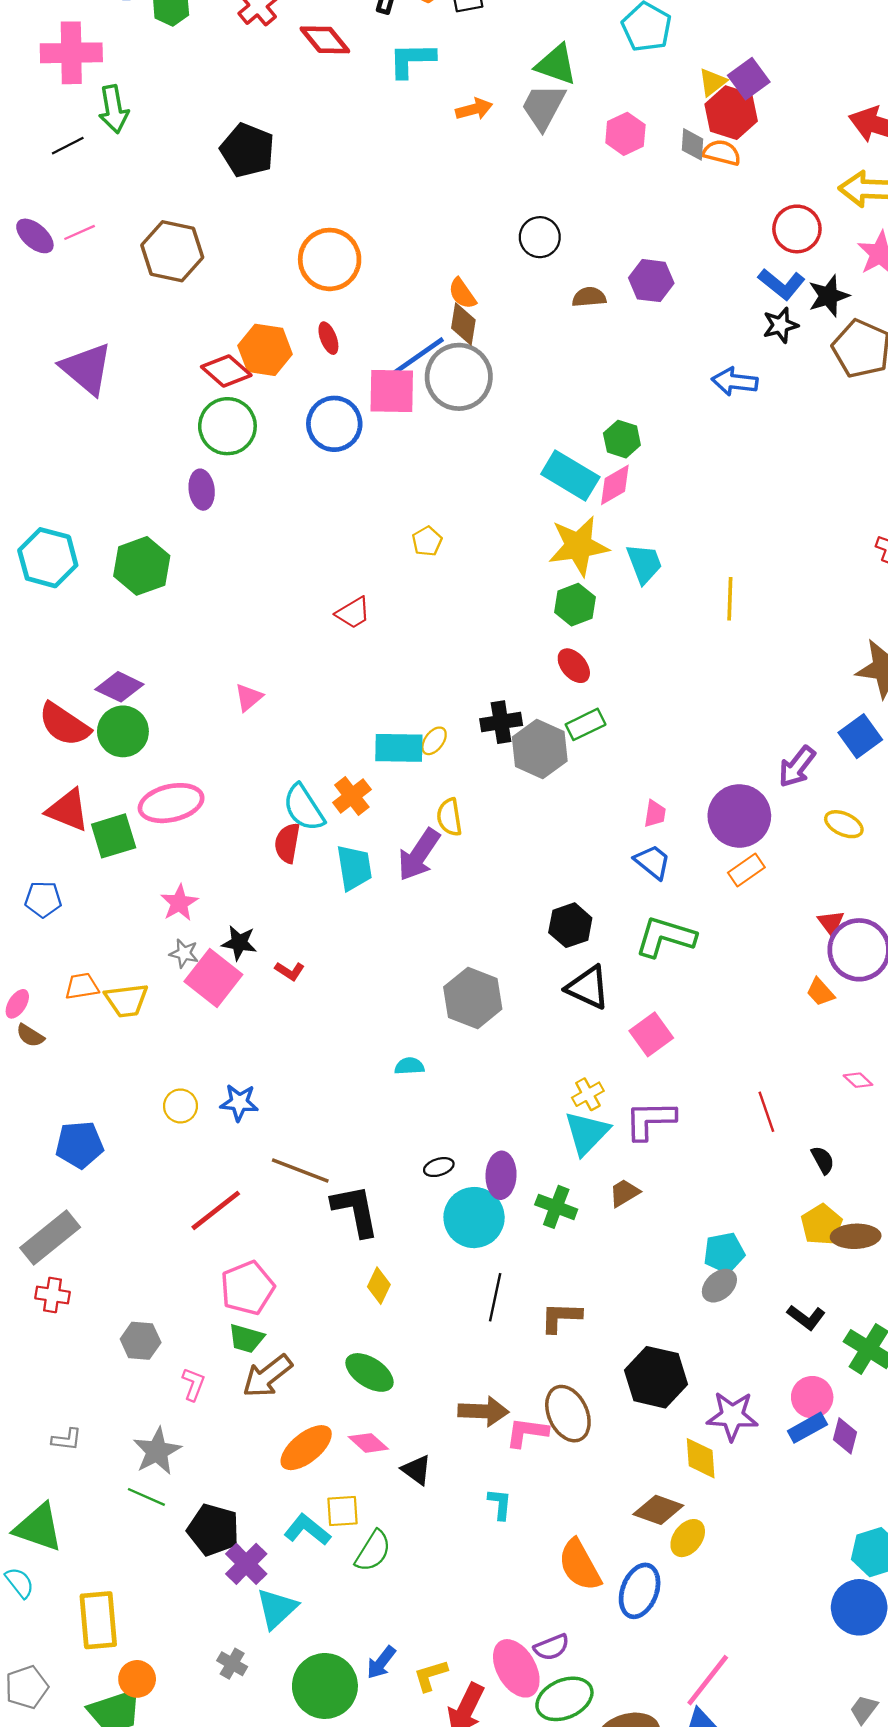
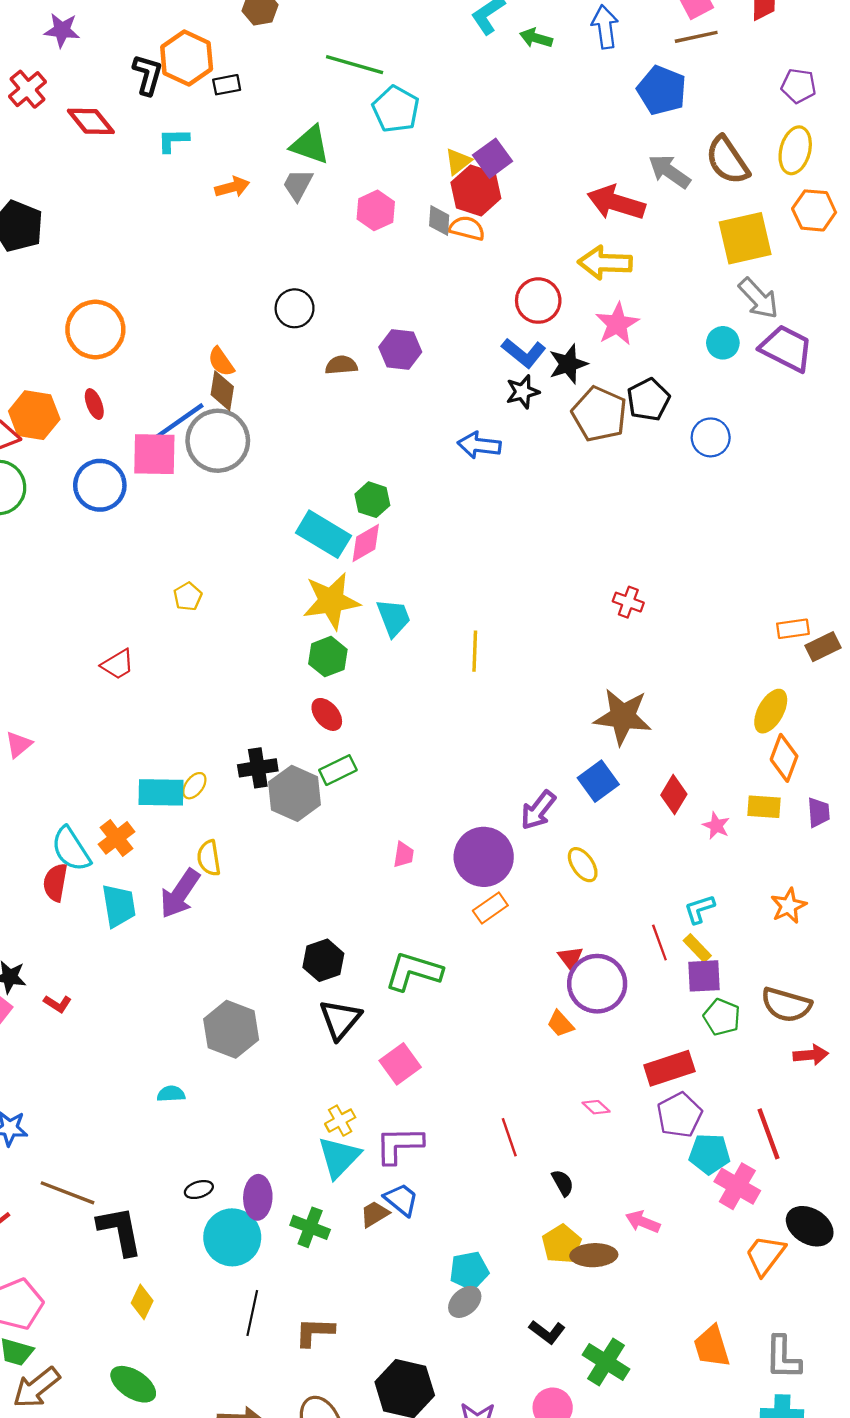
cyan L-shape: (412, 60) -> (173, 140), size x0.7
gray trapezoid: (543, 107) -> (298, 185), size x0.7
yellow ellipse: (844, 824) -> (583, 865), turned 30
blue trapezoid: (652, 862) -> (401, 1200), moved
black triangle: (588, 987) -> (340, 1019), turned 45

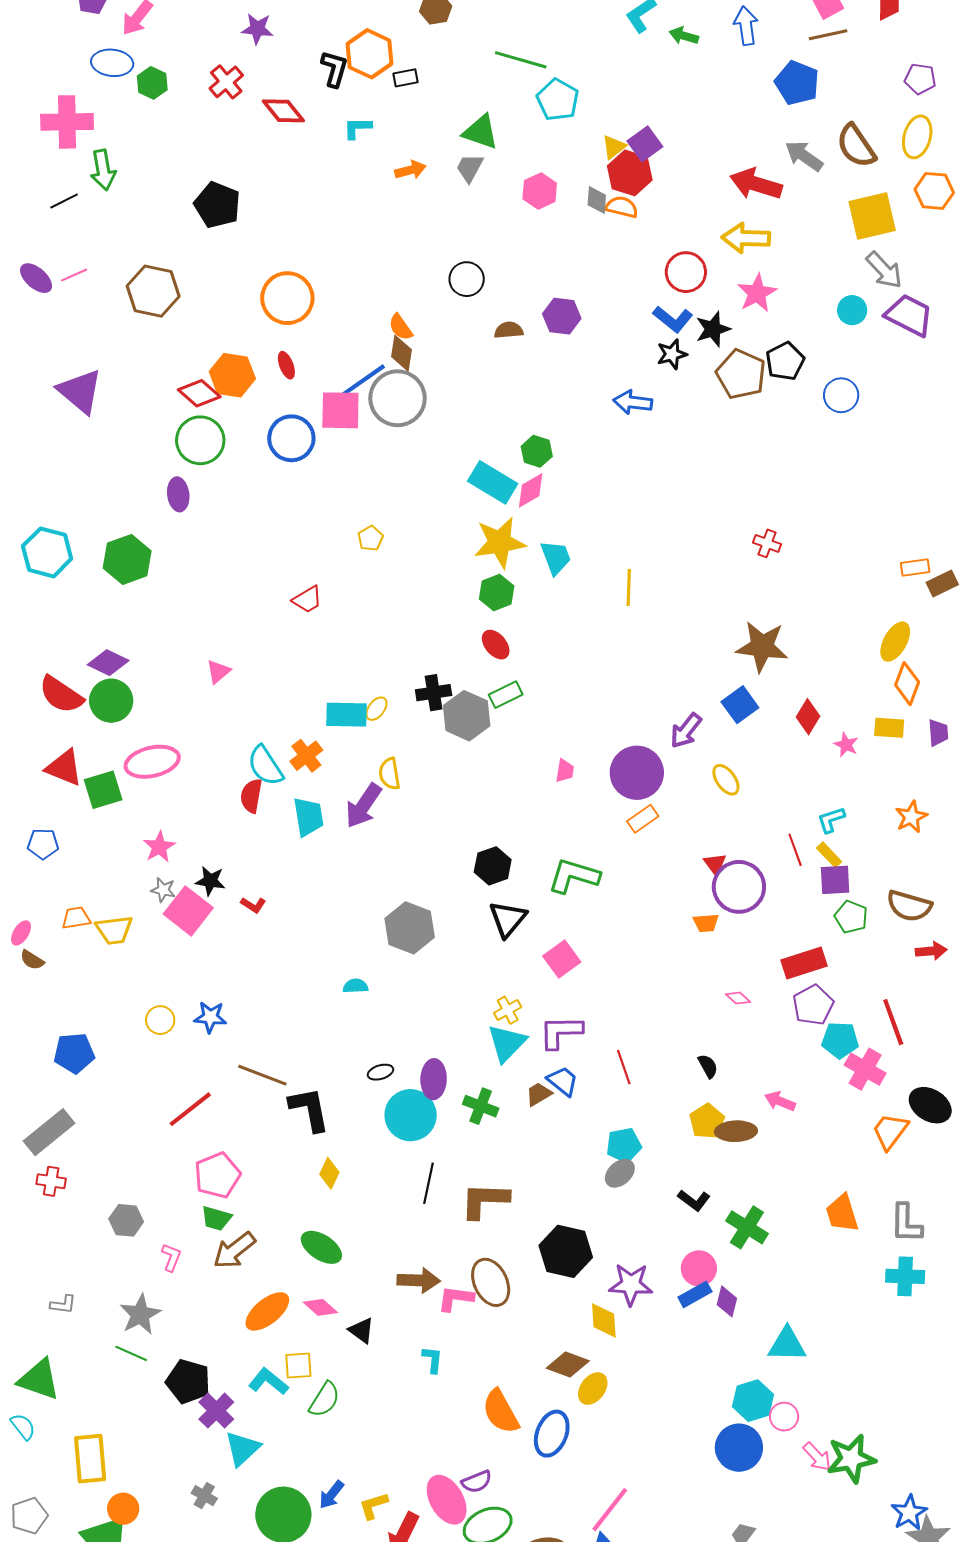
orange trapezoid: (560, 1024) -> (706, 923), turned -52
red line: (509, 1137) -> (624, 1067), moved
brown L-shape: (315, 1332) -> (485, 1200), size x1.4

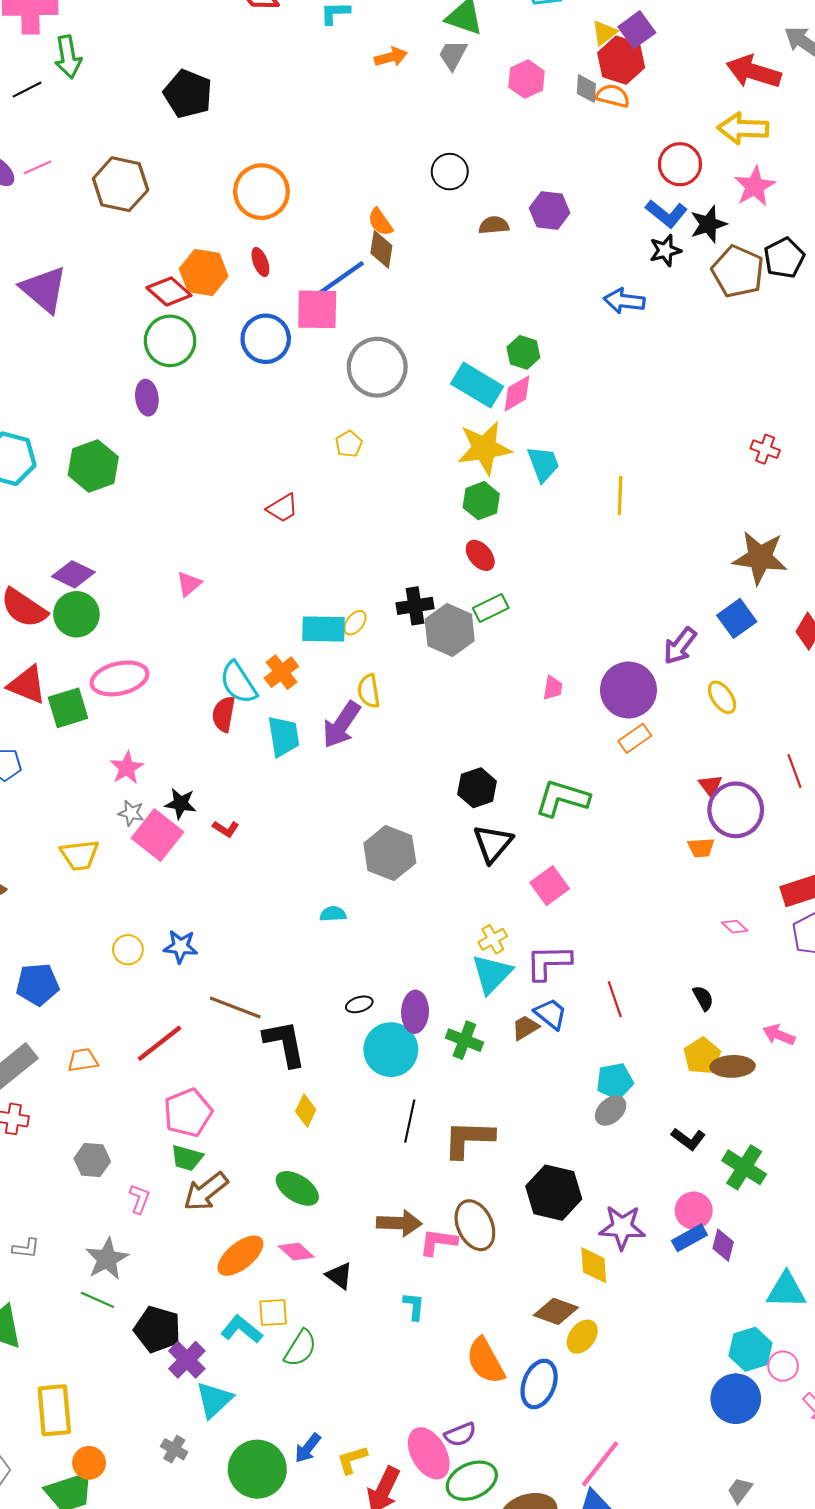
gray circle: (398, 398) -> (377, 367), moved
orange trapezoid: (76, 918) -> (83, 1060), moved

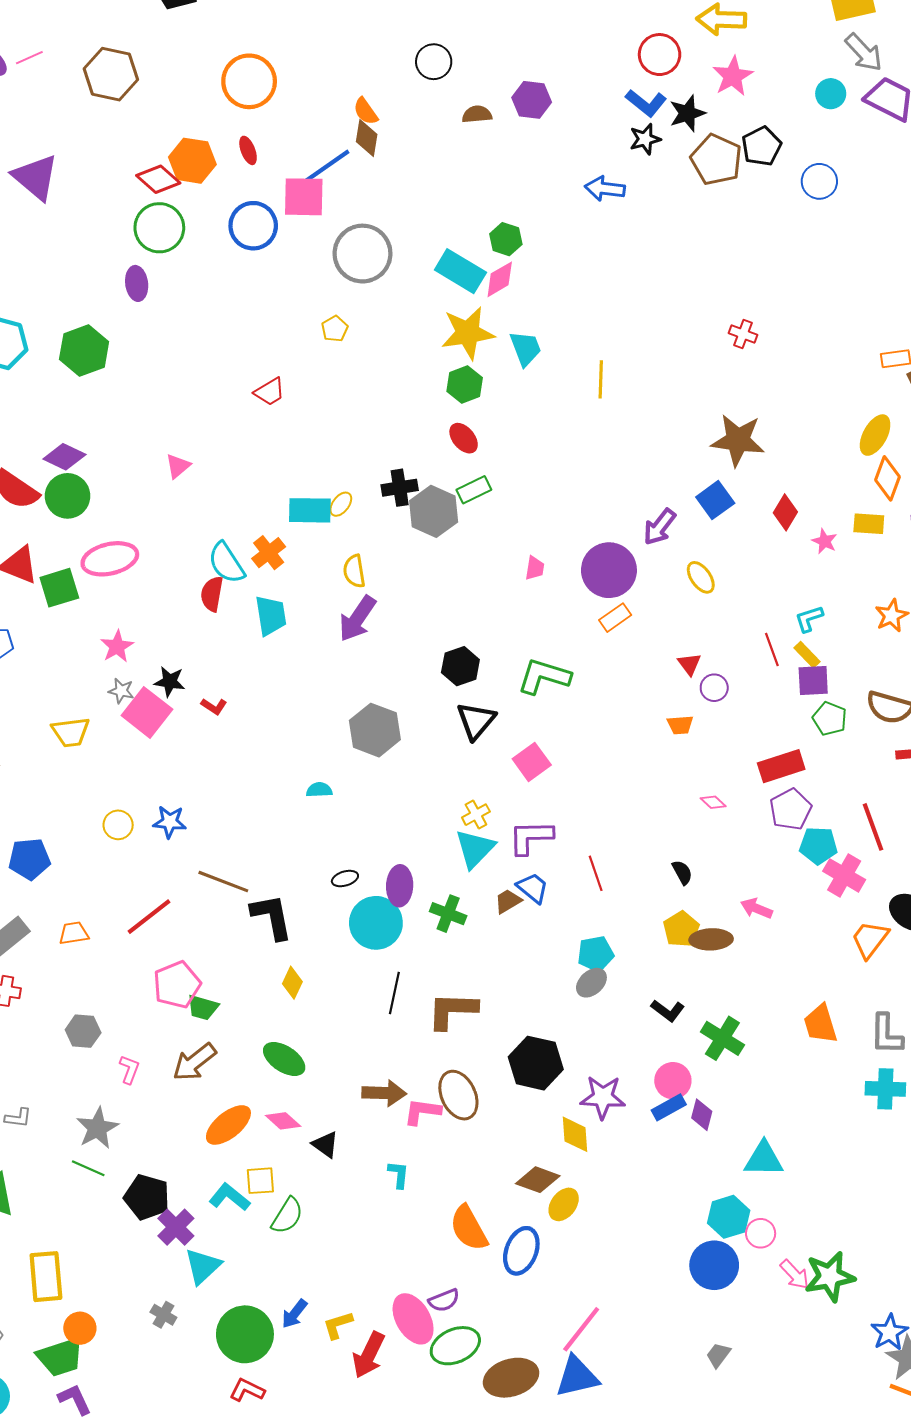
purple arrow: (341, 725) -> (357, 619), moved
purple circle: (736, 810) -> (714, 688), size x0.5
green trapezoid: (187, 1158) -> (203, 1007), moved

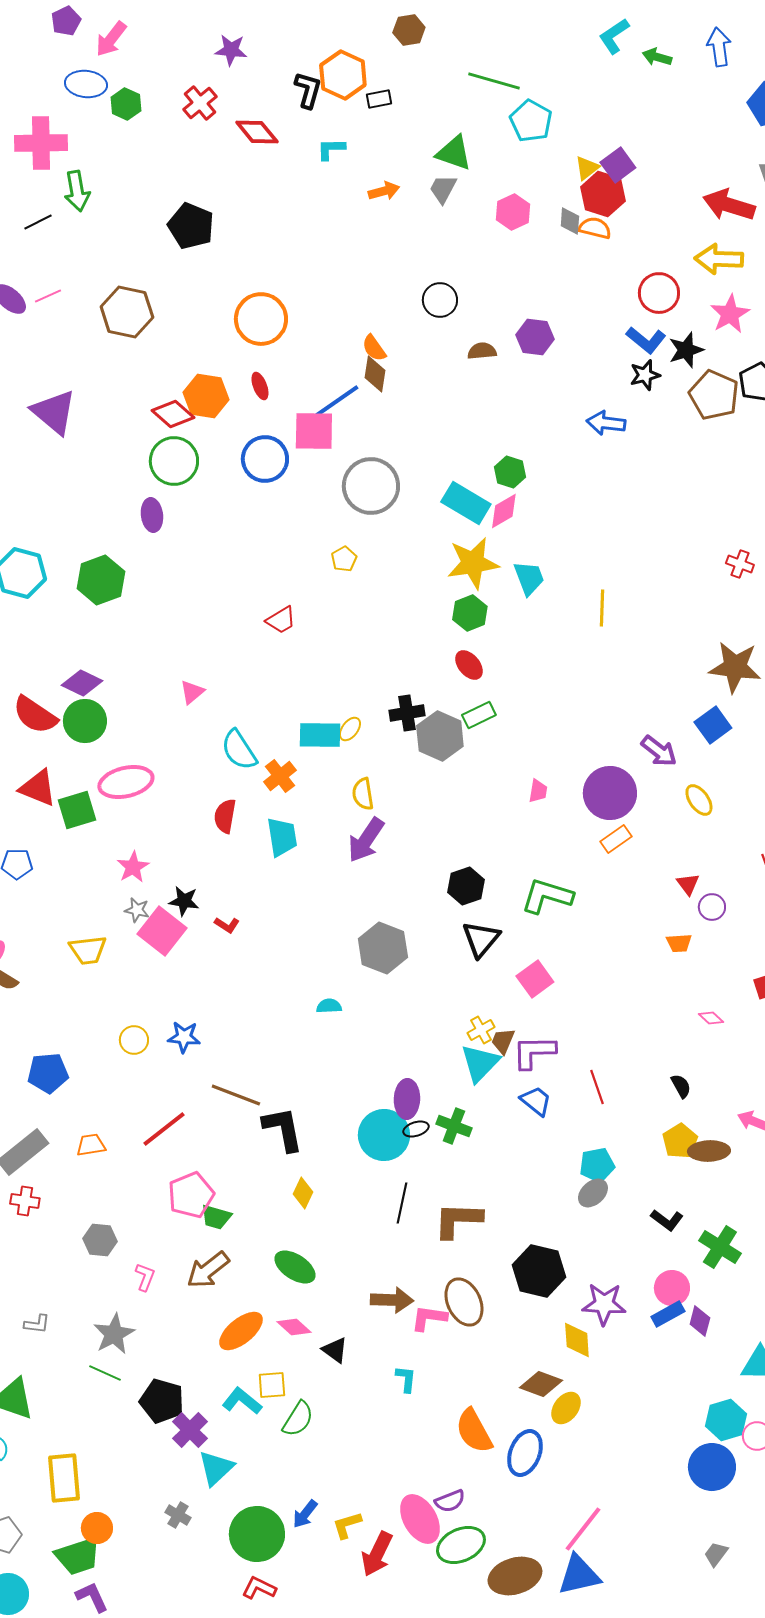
purple arrow: (660, 527) -> (659, 751), turned -90
cyan semicircle: (226, 563) -> (239, 750), moved
black ellipse: (345, 879) -> (416, 1129), moved
brown trapezoid: (508, 901) -> (503, 1041), moved, turned -36

